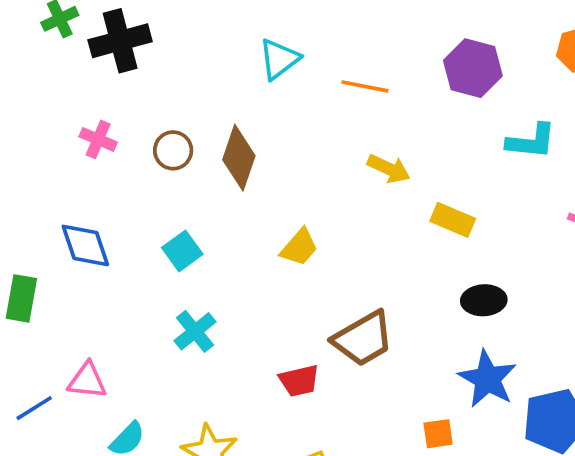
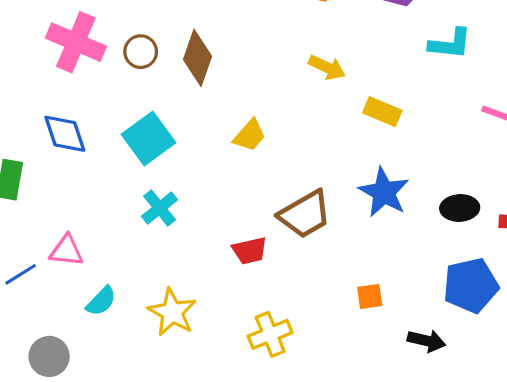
pink cross: (98, 139) -> (76, 42), size x1.8
cyan square: (182, 251) -> (149, 139), size x1.5
black ellipse: (484, 300) -> (460, 208), moved
blue star: (487, 379) -> (384, 192), moved

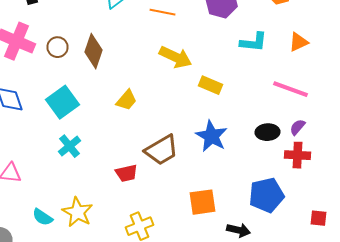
yellow arrow: (327, 67) -> (176, 57), size x1.4
black ellipse: (460, 208) -> (268, 132), moved
orange square: (370, 296) -> (202, 202), size x1.6
cyan semicircle: (101, 301) -> (42, 217), moved, turned 80

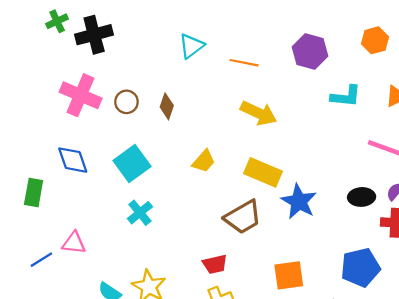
brown diamond: (94, 51) -> (167, 106), size x0.7
yellow rectangle: (210, 85) -> (263, 172), moved, size x1.4
red trapezoid: (126, 173) -> (215, 264), moved

